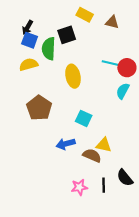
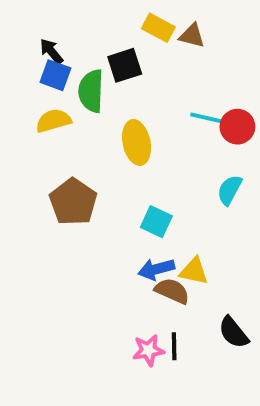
brown triangle: (112, 22) -> (192, 36), moved
black arrow: (27, 27) -> (51, 51), turned 112
cyan semicircle: (123, 91) -> (230, 190), moved
blue arrow: (66, 144) -> (156, 269), moved
black line: (104, 185) -> (174, 346), moved

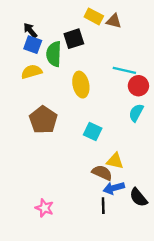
red circle: (237, 127) -> (138, 86), moved
blue arrow: (156, 269) -> (114, 188), moved
pink star: (148, 350) -> (44, 208), moved, turned 30

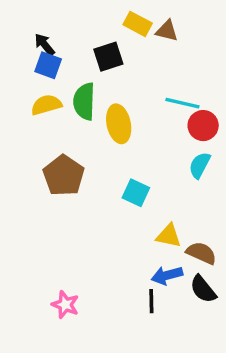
green semicircle: (54, 54) -> (84, 101), moved
brown semicircle: (102, 173) -> (201, 253), moved

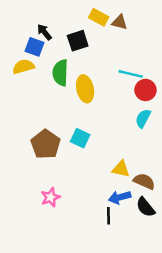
black arrow: (45, 45) -> (44, 32), moved
yellow semicircle: (46, 105) -> (23, 67), moved
brown pentagon: (64, 175) -> (46, 144), moved
cyan square: (136, 193) -> (80, 138), moved
pink star: (65, 305) -> (51, 197), moved, turned 30

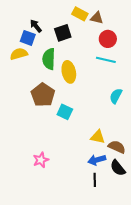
red circle: (146, 90) -> (108, 39), moved
brown pentagon: (46, 144) -> (43, 95), moved
black line: (109, 216) -> (95, 180), moved

